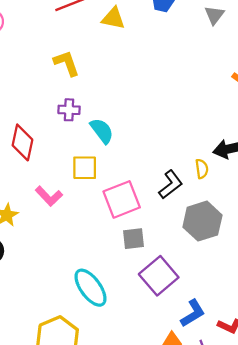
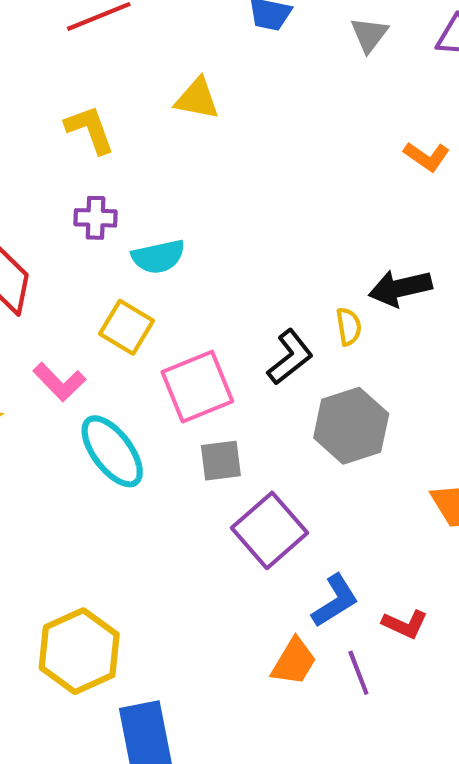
yellow triangle: (113, 18) -> (197, 99), moved
cyan semicircle: (102, 131) -> (158, 257), turned 116
yellow square: (85, 168) -> (126, 327), turned 32
cyan ellipse: (90, 288) -> (112, 451), moved

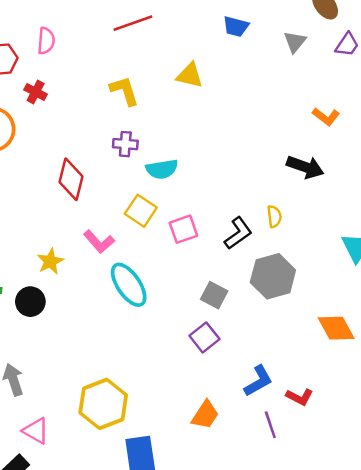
black arrow: (400, 288) -> (305, 167), moved, turned -150
pink square: (197, 387) -> (183, 229), moved, size x0.7
gray square: (221, 461) -> (214, 295), moved, turned 32
purple square: (270, 530) -> (204, 337), moved, size x0.7
orange trapezoid: (294, 662) -> (205, 415), moved

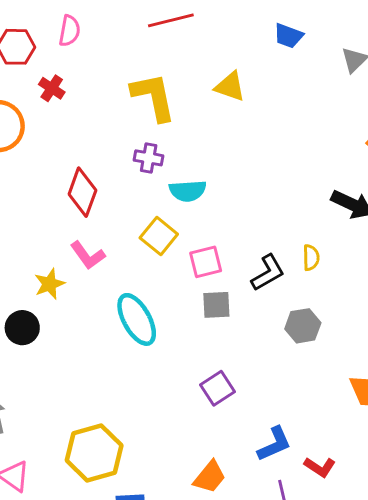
yellow L-shape: (124, 91) -> (153, 97), size x1.4
pink L-shape: (99, 242) -> (88, 255), moved
gray hexagon: (273, 276) -> (303, 326), size x0.7
gray square: (214, 295) -> (216, 305), moved, turned -36

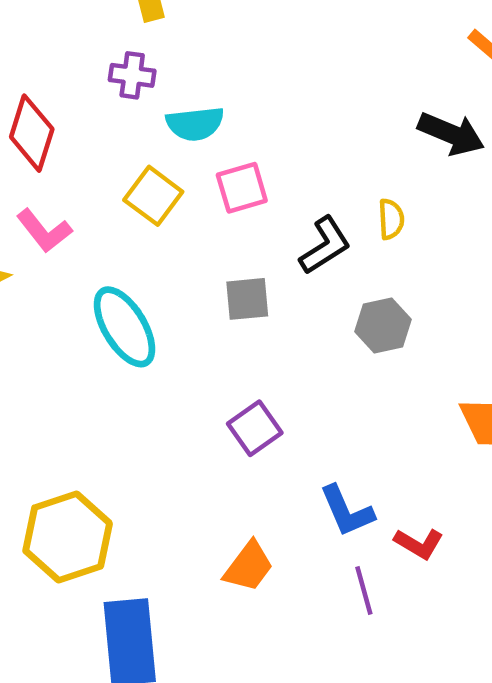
pink square: (206, 262) -> (242, 188), moved
blue L-shape: (274, 444) -> (347, 511), turned 93

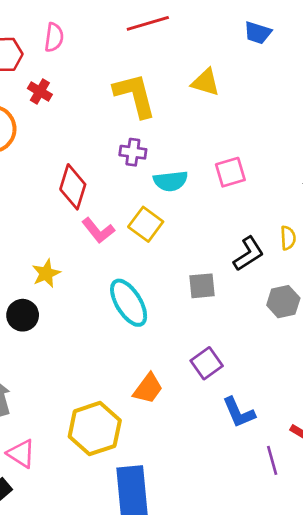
pink square: (242, 188) -> (230, 172), moved
pink L-shape: (44, 231) -> (98, 230), moved
blue L-shape: (347, 511) -> (239, 412), moved
orange trapezoid: (249, 566) -> (148, 388), moved

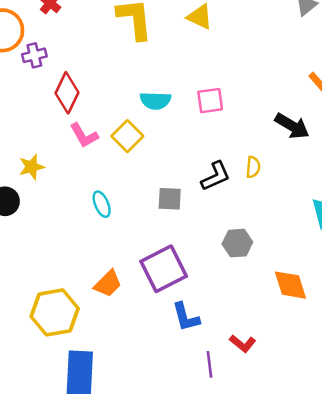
purple cross: (133, 152) -> (34, 55), moved, turned -30
gray hexagon: (283, 302) -> (237, 243), moved
cyan ellipse: (129, 303) -> (102, 204), size x0.6
purple square: (207, 363) -> (164, 269), size x1.6

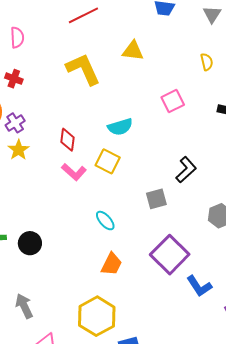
red diamond: (67, 93) -> (68, 140), moved, size x0.7
pink square: (210, 101) -> (173, 101), moved
yellow star: (32, 167) -> (19, 150), moved
yellow semicircle: (253, 167) -> (207, 62), moved
orange trapezoid: (108, 284) -> (111, 264), moved

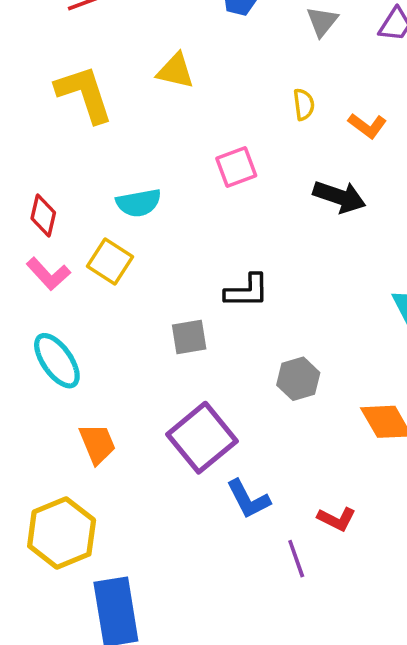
black L-shape: (186, 170) -> (247, 291), turned 36
cyan ellipse: (105, 221) -> (57, 361), moved, size x1.5
orange trapezoid: (111, 264) -> (97, 444), turned -55

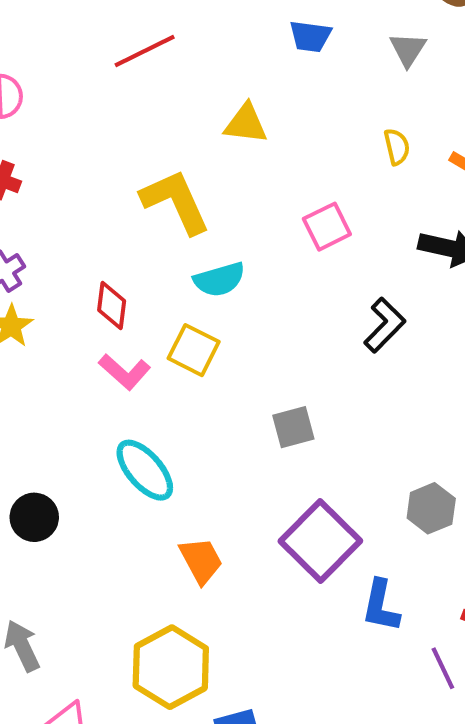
yellow L-shape: (84, 94) -> (176, 202), moved
black L-shape: (247, 291) -> (385, 325), moved, turned -39
gray hexagon: (298, 379) -> (431, 508), moved
blue L-shape: (248, 499) -> (381, 606), turned 45

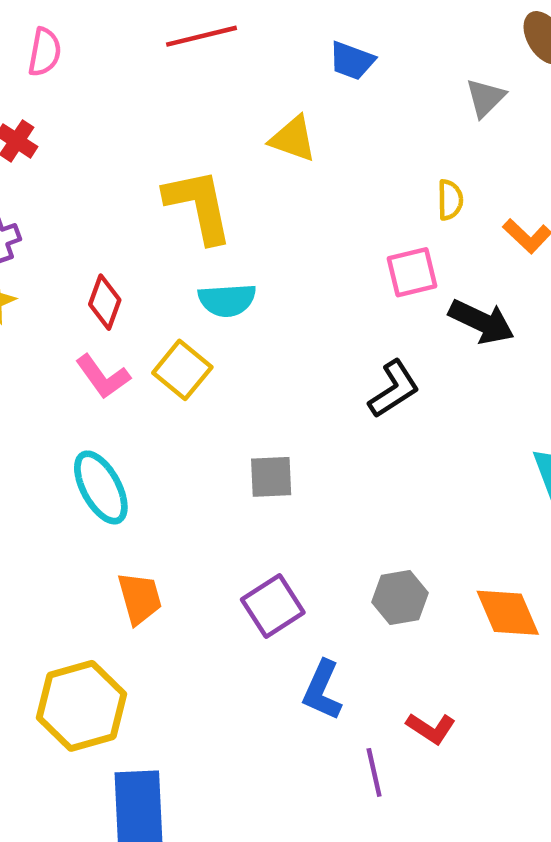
blue trapezoid: (310, 36) -> (352, 61), moved
pink square: (327, 227) -> (412, 272), moved
purple square: (320, 541) -> (273, 606), size x0.7

